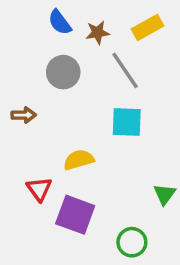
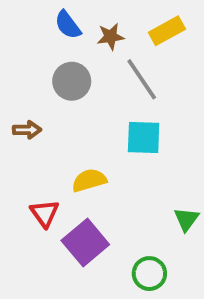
purple square: (75, 215) -> (85, 242), turned 30

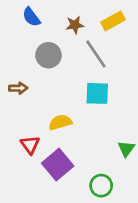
blue semicircle: (68, 25) -> (31, 17), moved

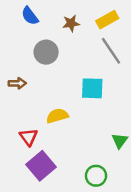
gray line: (96, 54) -> (111, 51), moved
purple square: (58, 165) -> (41, 166), moved

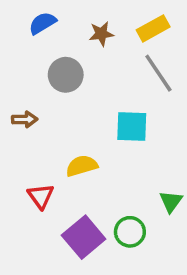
blue semicircle: (30, 16) -> (42, 23), turned 96
purple square: (41, 166) -> (84, 237), moved
green circle: (96, 176) -> (130, 232), moved

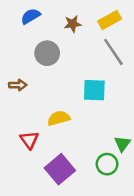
green circle: (130, 232) -> (107, 164), moved

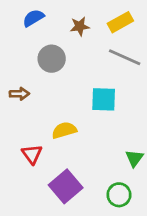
gray line: (113, 52) -> (125, 57), turned -32
green circle: (107, 164) -> (119, 195), moved

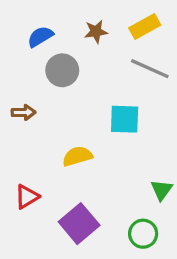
blue semicircle: (33, 18) -> (40, 37), moved
red triangle: (32, 154) -> (27, 197), moved, turned 35

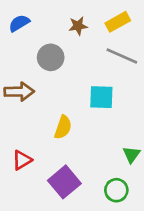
blue semicircle: (40, 37) -> (19, 23), moved
brown arrow: (23, 112) -> (19, 92), size x1.5
yellow semicircle: (77, 156) -> (63, 127), turned 125

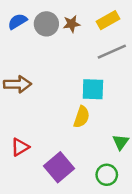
gray line: (122, 56) -> (112, 52), turned -48
gray circle: (51, 57) -> (46, 24), moved
yellow semicircle: (63, 127) -> (82, 117), moved

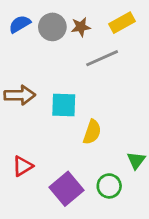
gray line: (112, 52) -> (102, 58), moved
cyan square: (93, 89) -> (64, 105), moved
green circle: (107, 175) -> (109, 186), moved

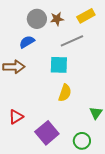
blue semicircle: (20, 24) -> (27, 42), moved
cyan square: (64, 105) -> (59, 65), moved
green circle: (109, 186) -> (82, 141), moved

